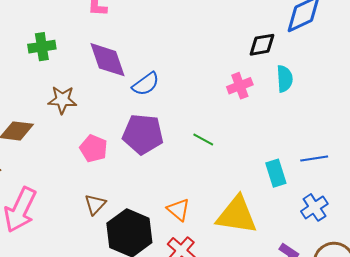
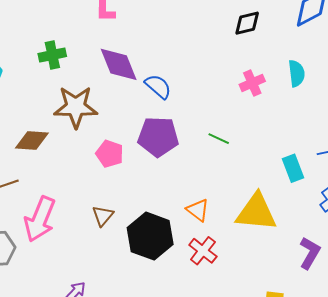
black diamond: (262, 45) -> (247, 23), moved
blue semicircle: (146, 84) -> (158, 86), turned -100
brown star: (62, 100) -> (76, 107), size x1.5
brown triangle: (95, 204) -> (103, 216), moved

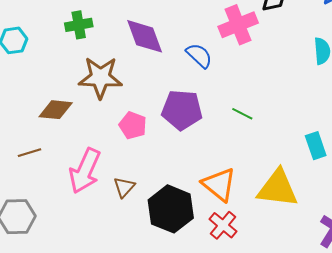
pink cross: (252, 83) -> (238, 25), moved, size x1.5
blue semicircle: (158, 86) -> (199, 56), moved
orange triangle: (198, 210) -> (219, 184), size x1.5
pink arrow: (40, 219) -> (85, 171), moved

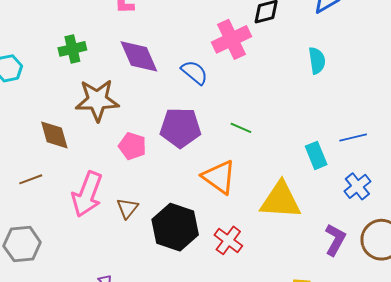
brown diamond: (56, 110) -> (54, 135), turned 72
orange triangle: (219, 184) -> (219, 177), moved

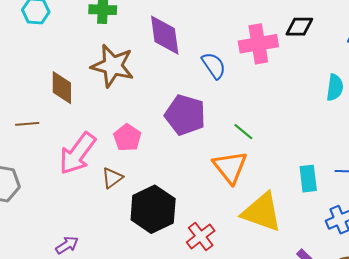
pink pentagon: (132, 146) -> (127, 138), moved
orange triangle: (219, 177) -> (230, 167), moved

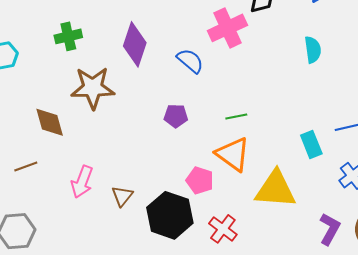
purple diamond: (165, 35) -> (135, 44), turned 42
purple pentagon: (185, 115) -> (176, 116), size x0.6
green line: (243, 132) -> (236, 117), turned -35
pink pentagon: (127, 138) -> (200, 180), moved
pink arrow: (77, 154) -> (82, 182), size x0.7

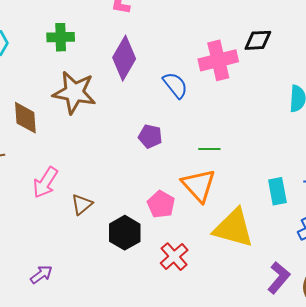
black hexagon: (170, 215) -> (125, 233), size x0.7

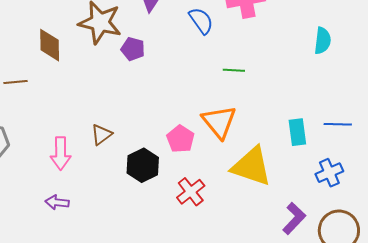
purple pentagon: (150, 136) -> (133, 49), moved
green line: (209, 149) -> (234, 70), moved
pink arrow: (45, 182) -> (61, 153), moved, turned -36
purple arrow: (41, 274) -> (57, 202), turned -140

